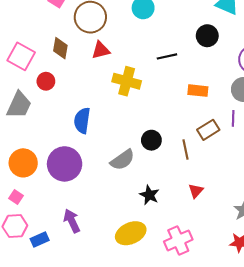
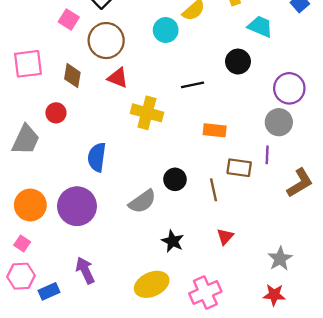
red triangle: (101, 50) -> (118, 78), turned 36
pink square: (21, 56) -> (28, 64), moved, turned -36
orange rectangle: (198, 91) -> (215, 130), moved
brown rectangle: (208, 130) -> (239, 168), turned 40

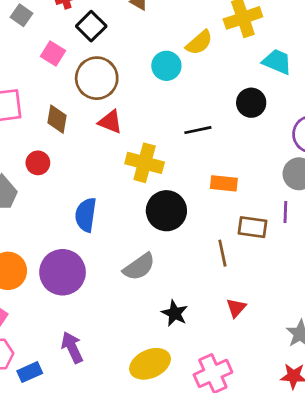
black circle: (175, 179) -> (166, 211), moved, size x1.5

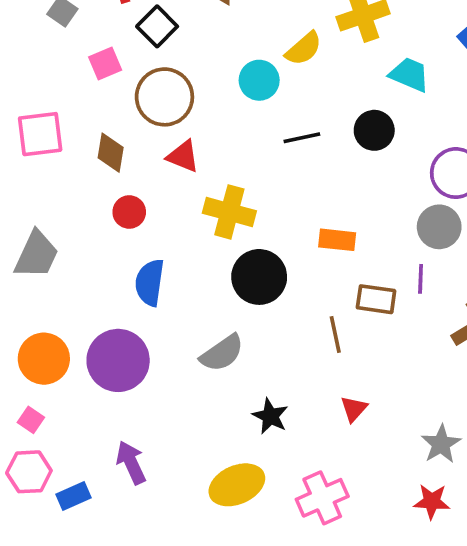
pink square: (53, 54) -> (105, 64), turned 35
black line: (198, 130) -> (302, 138), moved
red circle: (38, 163) -> (129, 212), moved

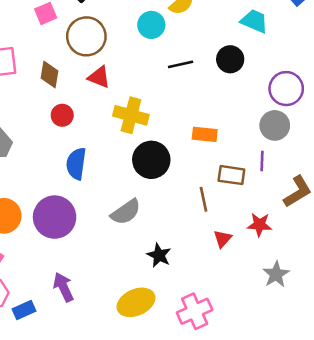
red triangle: (354, 409) -> (223, 239), moved
red star: (432, 502) -> (259, 225), moved

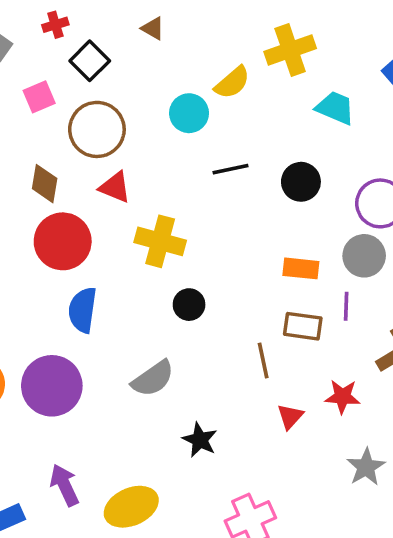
black circle: (230, 59) -> (301, 182), moved
red circle: (62, 115) -> (63, 241), size x1.8
orange rectangle: (205, 134) -> (301, 268), moved
black circle: (151, 160) -> (189, 305), size x0.6
yellow ellipse: (136, 302) -> (131, 507), moved

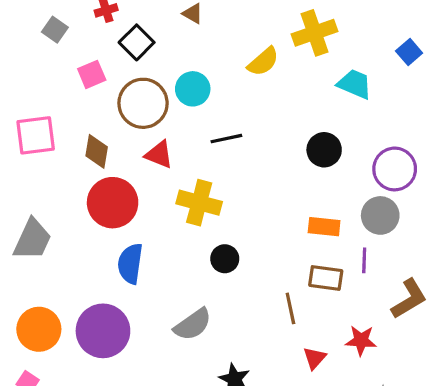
cyan circle: (189, 113) -> (193, 89), moved
black line: (231, 169) -> (226, 139), moved

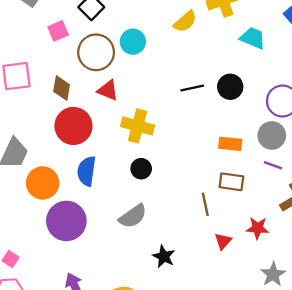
black line: (226, 139) -> (192, 88), moved
black circle: (225, 259) -> (141, 169), moved
purple line: (364, 260) -> (273, 165), moved, turned -72
orange circle: (39, 329) -> (43, 183), moved

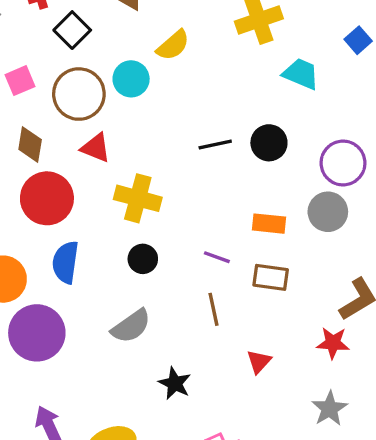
yellow semicircle: (185, 21) -> (173, 45), moved
pink square: (58, 31) -> (20, 81), moved
purple line: (273, 165) -> (217, 257), moved
brown line: (205, 204) -> (213, 309), moved
red star: (258, 228) -> (333, 343), moved

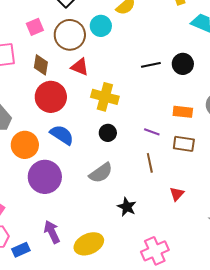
blue semicircle: (65, 262) -> (62, 135), turned 115

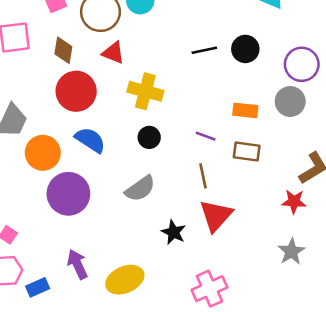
red triangle: (177, 194) -> (216, 216), moved, size x1.8

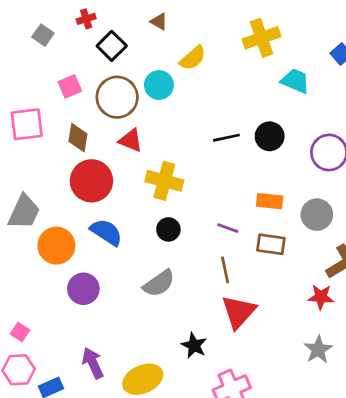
gray circle: (290, 101) -> (317, 215), moved
purple circle: (68, 194) -> (83, 289), size x0.7
black star: (174, 232) -> (194, 345), moved

